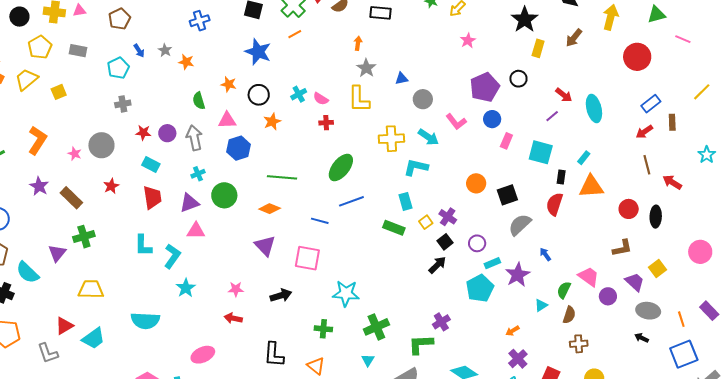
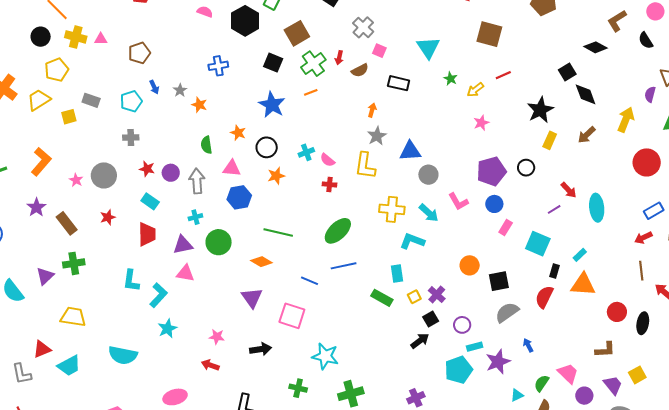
gray rectangle: (78, 51) -> (91, 100), moved
blue triangle: (401, 79) -> (410, 151), size x1.6

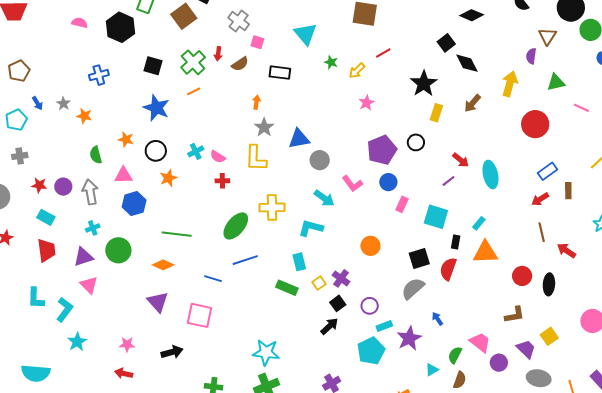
brown square: (297, 33) -> (184, 16), moved
yellow cross: (392, 209) -> (272, 207), moved
pink triangle: (185, 273) -> (89, 285), turned 42
black square: (499, 281) -> (419, 259), moved
cyan star: (325, 356) -> (266, 352), moved

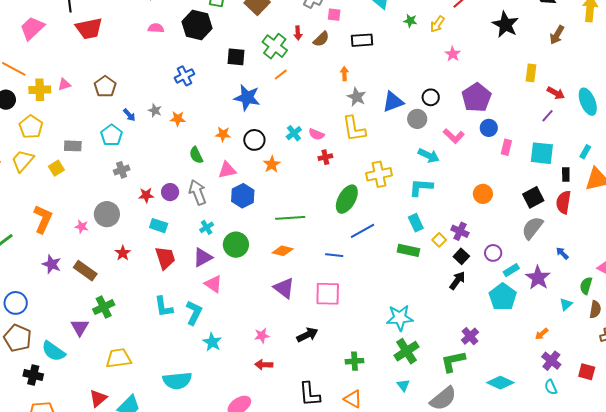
yellow rectangle: (436, 113) -> (531, 73), moved
black circle: (416, 142) -> (431, 97), moved

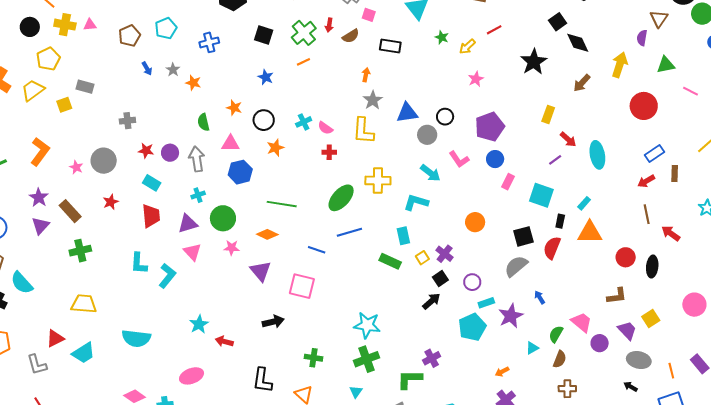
blue star: (247, 98) -> (266, 77), size x0.6
cyan pentagon: (112, 135) -> (166, 28), moved
purple triangle: (80, 327) -> (40, 226), moved
pink star: (262, 336) -> (232, 248), moved
cyan star: (212, 342) -> (199, 324), moved

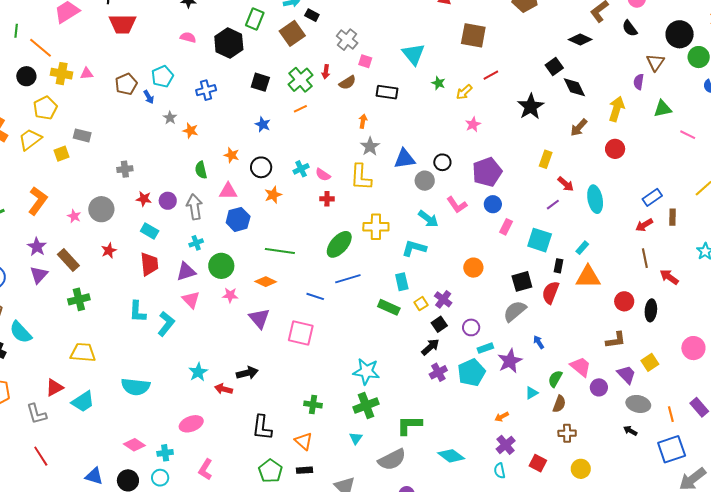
blue arrow: (147, 69) -> (149, 97), moved
red circle: (644, 106) -> (615, 149), moved, size x0.7
black arrow: (273, 322) -> (247, 373), moved
purple cross: (432, 358) -> (438, 372), moved

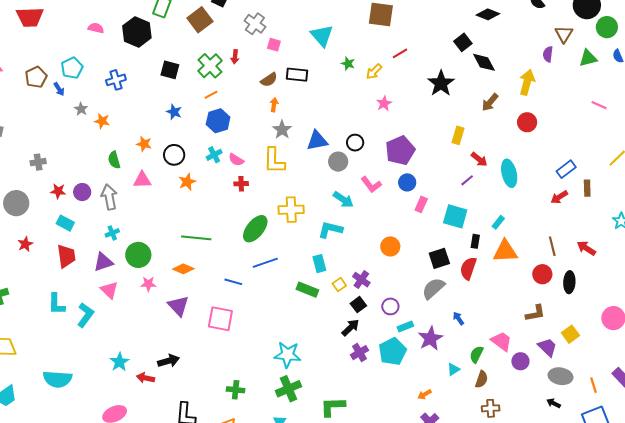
brown semicircle: (347, 83) -> (269, 80), moved
green triangle: (663, 109) -> (588, 58), moved
blue hexagon: (238, 219) -> (218, 121), moved
brown line: (645, 258) -> (552, 246), moved

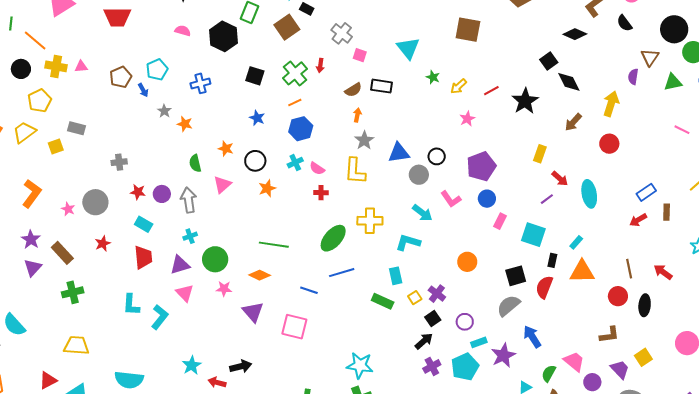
red line: (400, 53) -> (491, 91), moved
pink triangle: (142, 180) -> (222, 184), turned -42
blue arrow: (458, 318) -> (532, 337), size x1.6

